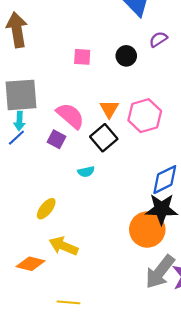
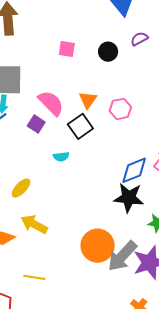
pink hexagon: (145, 116) -> (120, 109), size x0.7
orange circle: (147, 229) -> (98, 246), moved

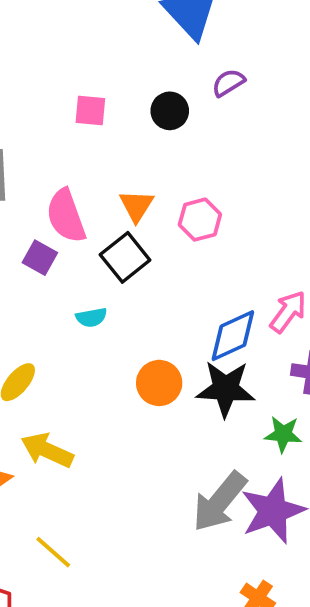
pink semicircle: (51, 103) -> (66, 216), turned -152
orange circle: (98, 246) -> (159, 383), moved, size x0.7
yellow line: (34, 277) -> (53, 552), turned 35

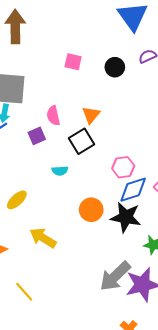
pink semicircle: (66, 216) -> (53, 116), size x0.7
pink hexagon: (200, 220) -> (123, 167), moved
purple square: (40, 258) -> (37, 136), turned 30
yellow arrow: (47, 450) -> (43, 238), moved

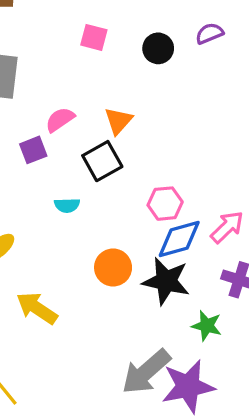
pink semicircle: (53, 116) -> (60, 120), turned 66

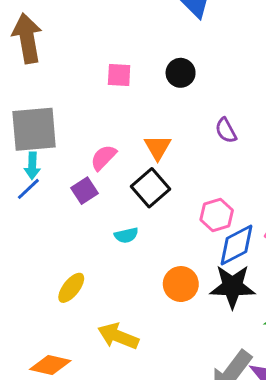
purple semicircle: (209, 33) -> (226, 131), moved, turned -85

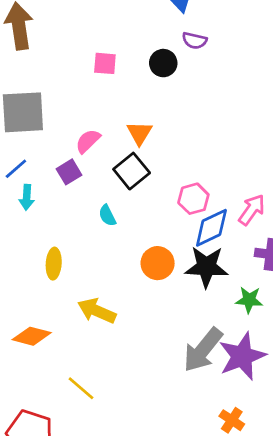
purple semicircle: (226, 131) -> (195, 41), moved, turned -50
cyan arrow: (32, 166) -> (27, 197), moved
cyan semicircle: (126, 235) -> (107, 215), turned 75
yellow ellipse: (71, 288) -> (54, 264), turned -36

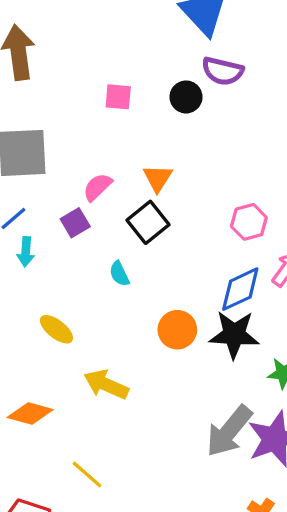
purple semicircle: (195, 41) -> (223, 71), size x1.4
pink hexagon: (193, 199) -> (249, 222), moved
yellow ellipse: (54, 264) -> (56, 329), turned -56

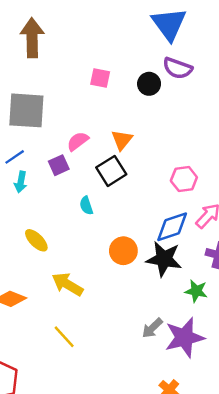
gray arrow: (229, 431) -> (152, 328), size x0.6
yellow line: (87, 475) -> (64, 337), moved

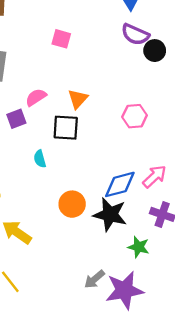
black circle: (149, 84) -> (155, 51), moved
black square: (111, 171) -> (66, 128), turned 32
pink hexagon: (184, 179) -> (135, 116), moved

